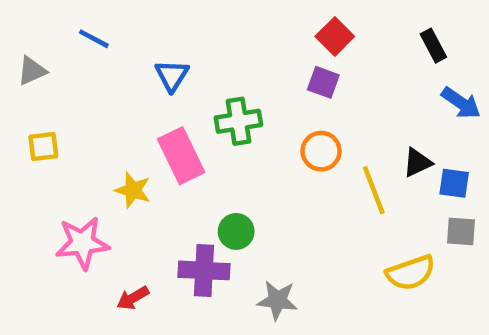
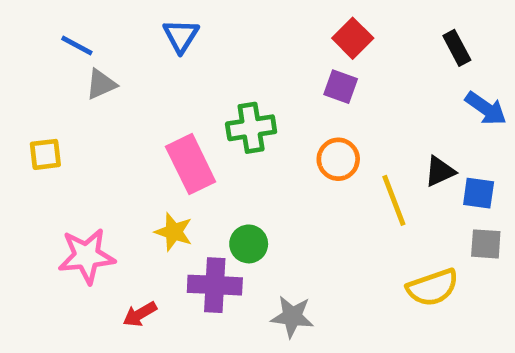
blue line: (94, 39) -> (77, 46), moved
gray triangle: (32, 71) -> (101, 84), moved
blue triangle: (172, 75) -> (181, 36), moved
yellow star: (133, 190) -> (174, 232), moved

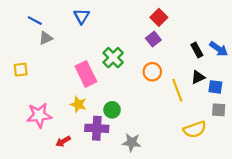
black rectangle: (457, 48) -> (197, 50), moved
purple square: (341, 87) -> (153, 39), turned 32
green cross: (251, 128) -> (113, 58), turned -36

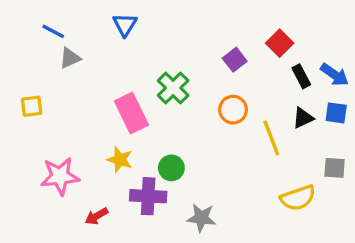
red square: (159, 17) -> (280, 43), moved
blue square: (215, 87) -> (336, 113), moved

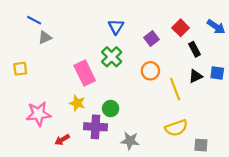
blue triangle: (125, 25) -> (116, 27), moved
blue arrow: (335, 75) -> (216, 27), moved
gray square: (335, 168) -> (201, 145), moved
yellow semicircle: (298, 198) -> (176, 128), moved

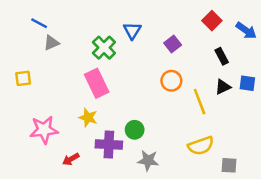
red square: (181, 28) -> (212, 21), moved
green cross: (112, 57) -> (104, 48), moved
green circle: (111, 108) -> (135, 130), moved

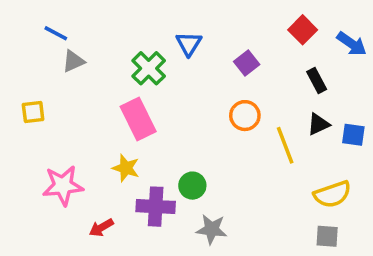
blue square: (247, 83) -> (353, 135), moved
yellow semicircle: (201, 146) -> (332, 194), moved

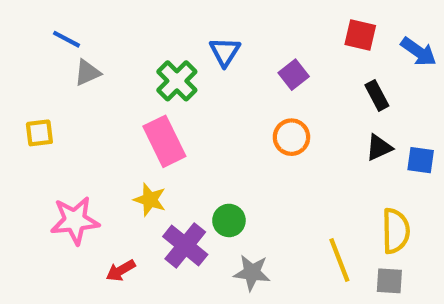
red square: (303, 30) -> (360, 35), turned -32
yellow line: (285, 145) -> (339, 260), moved
yellow semicircle: (332, 194) -> (396, 231), turned -72
purple cross: (156, 207) -> (185, 245), turned 36

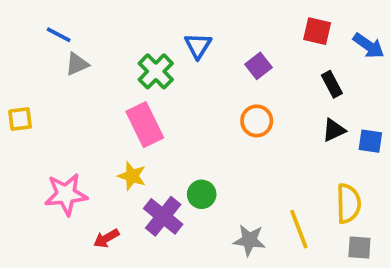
yellow square: (39, 133) -> (20, 119), moved
gray star: (252, 273) -> (249, 240), moved
gray square: (389, 281) -> (359, 247), moved

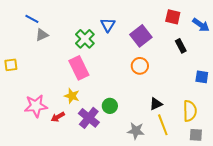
purple square: (259, 66) -> (141, 36), size x1.5
black triangle: (334, 130) -> (156, 104), moved
red arrow: (106, 238) -> (58, 117), moved

